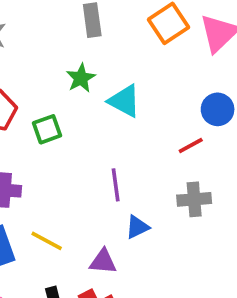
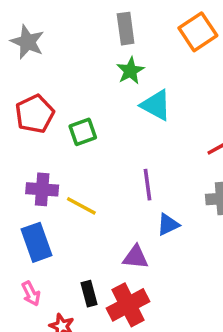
green star: (81, 78) -> (130, 71), moved
yellow line: (47, 241) -> (81, 206), moved

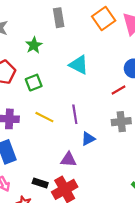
green star: (130, 71) -> (34, 45), moved
yellow line: (81, 206) -> (44, 117), moved
black rectangle: (89, 294) -> (40, 183), turned -56

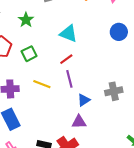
red line: (118, 90) -> (66, 59), moved
gray cross: (121, 122) -> (114, 91), moved
purple triangle: (69, 160) -> (79, 122), moved

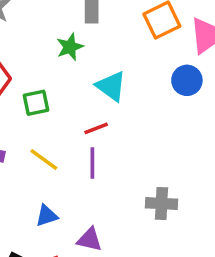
green star: (26, 20) -> (70, 47), moved
blue circle: (119, 32) -> (187, 80), moved
blue triangle: (84, 100) -> (47, 216), moved

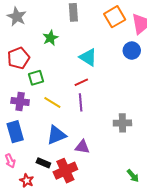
green star: (70, 47) -> (50, 38), moved
green square: (36, 103) -> (36, 78), moved
blue triangle: (47, 216) -> (56, 135), size x1.5

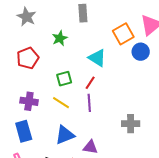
orange square: (115, 17) -> (123, 34), moved
green square: (36, 78) -> (64, 79), moved
red line: (81, 82) -> (90, 83), turned -32

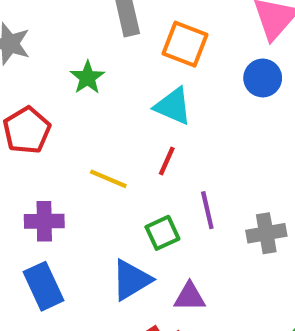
orange square: (123, 34) -> (185, 44), moved, turned -30
green square: (64, 79) -> (162, 233), moved
yellow line: (61, 103) -> (108, 179), moved
purple line: (89, 103) -> (207, 210), moved

